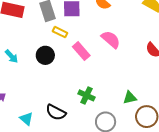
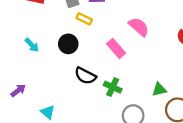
pink rectangle: (81, 51) -> (116, 48), moved
black semicircle: (56, 112) -> (85, 76), moved

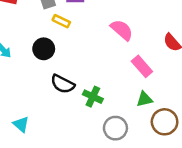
pink rectangle: (116, 48) -> (142, 66), moved

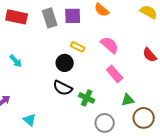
yellow rectangle: (61, 21) -> (78, 47), moved
black circle: (44, 49) -> (65, 63), moved
pink rectangle: (142, 66) -> (115, 74), moved

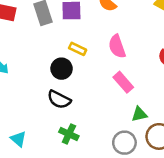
pink semicircle: (110, 45) -> (117, 46), turned -150
green cross: (87, 98) -> (69, 134), moved
gray circle: (105, 123) -> (124, 143), moved

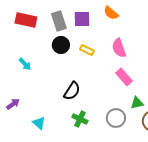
black circle: (62, 69) -> (61, 45), moved
black semicircle: (59, 99) -> (72, 91), turned -84
gray circle: (124, 143) -> (116, 118), moved

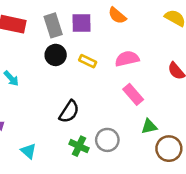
pink semicircle: (119, 48) -> (127, 59), turned 96
gray circle: (116, 118) -> (107, 140), moved

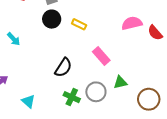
pink semicircle: (127, 59) -> (132, 23), moved
pink rectangle: (133, 94) -> (101, 56), moved
green triangle: (149, 126) -> (120, 82), moved

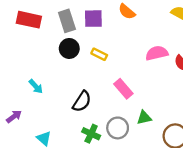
cyan arrow: (14, 39) -> (36, 86), moved

